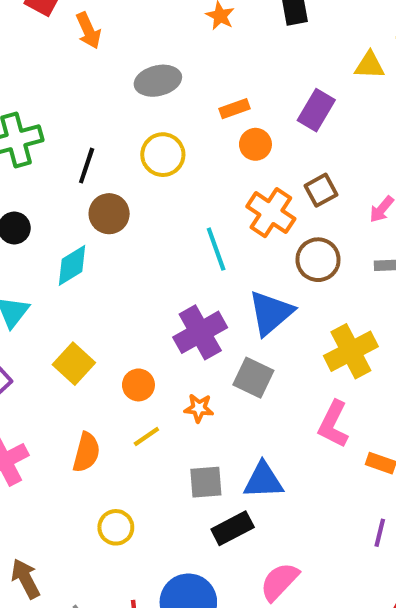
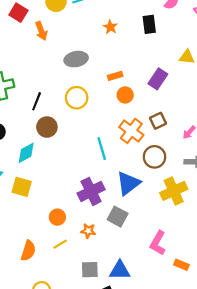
yellow cross: (351, 351) -> (174, 191), moved
yellow square: (74, 364) -> (22, 187), moved, turned -30

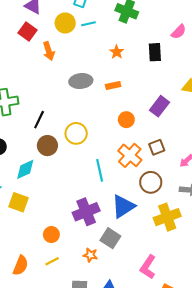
orange rectangle: (115, 76) -> (113, 85), moved
yellow circle: (77, 98) -> (76, 133), moved
orange star: (88, 231) -> (90, 255), moved

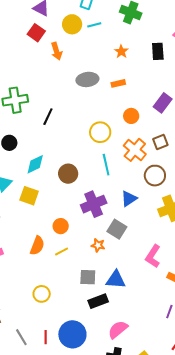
yellow circle: (76, 133) -> (100, 132), moved
brown circle: (47, 146) -> (68, 174), moved
blue triangle: (123, 206) -> (129, 199), size x0.7
orange semicircle: (21, 265) -> (37, 246), moved

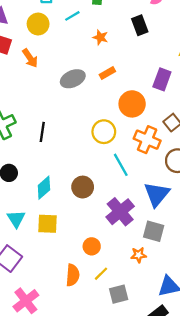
cyan line: (94, 25) -> (72, 16), moved
orange circle: (131, 116) -> (132, 104), size x1.5
blue triangle: (129, 199) -> (157, 194), size x1.4
gray square: (88, 277) -> (119, 294), moved

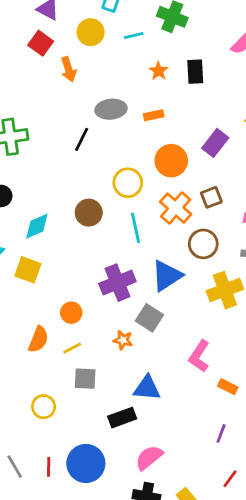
black rectangle: (140, 25) -> (195, 72), moved
black line: (42, 132) -> (82, 139), moved
brown circle: (83, 187) -> (89, 213), moved

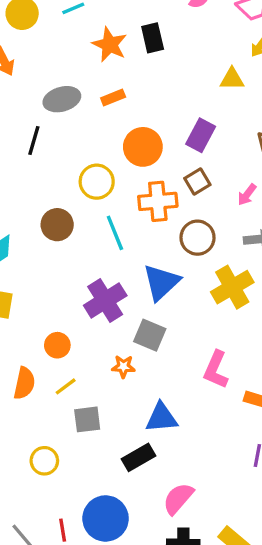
orange star: (159, 71) -> (110, 45), size x1.5
purple rectangle: (215, 143) -> (201, 135), moved
orange cross: (176, 208) -> (158, 201), turned -36

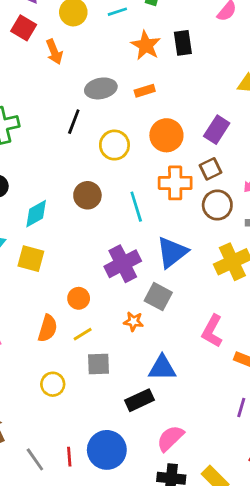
yellow circle: (97, 182) -> (114, 145), moved
brown circle: (197, 238) -> (217, 205), moved
yellow circle: (44, 461) -> (53, 384), moved

